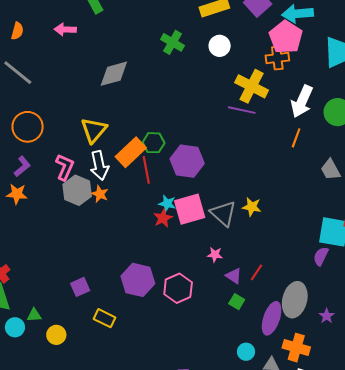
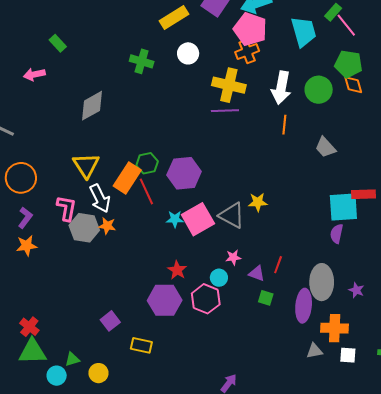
red star: (163, 218) -> (177, 270), moved
cyan circle: (246, 352) -> (219, 278), moved

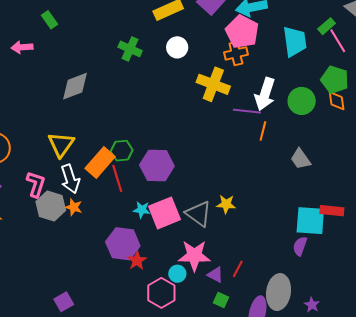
purple line: (225, 111) -> (247, 111), moved
pink star: (233, 257) -> (194, 256), size x2.0
purple hexagon: (165, 300) -> (123, 244), moved

